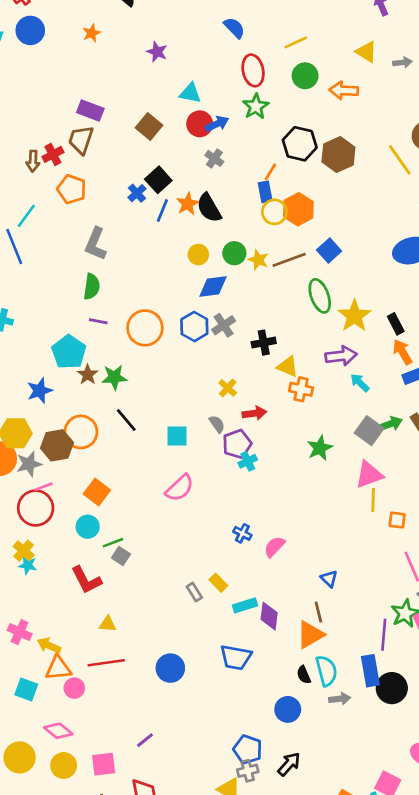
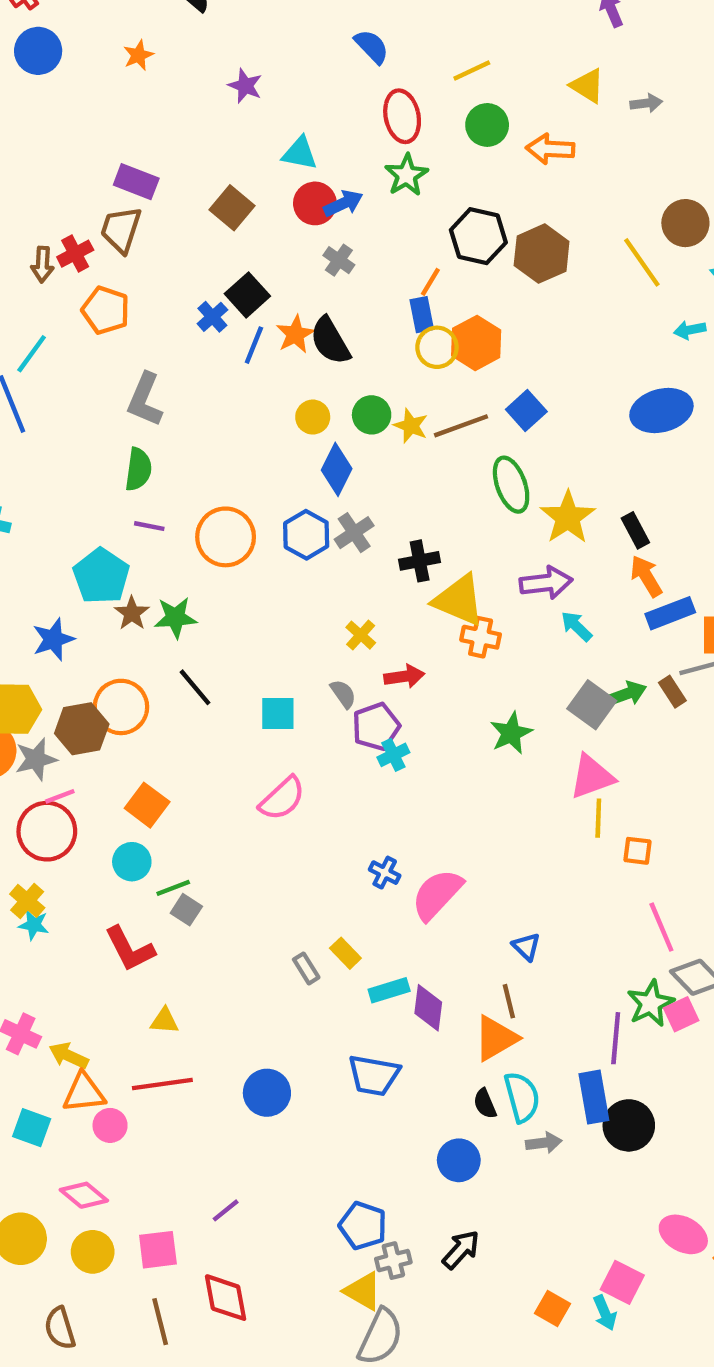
blue diamond: (213, 287) -> (337, 469), turned -56
yellow triangle: (288, 367) -> (459, 600), size x1.5
pink semicircle: (274, 547) -> (437, 894), size x1.5
blue pentagon: (248, 749) -> (363, 1226), moved

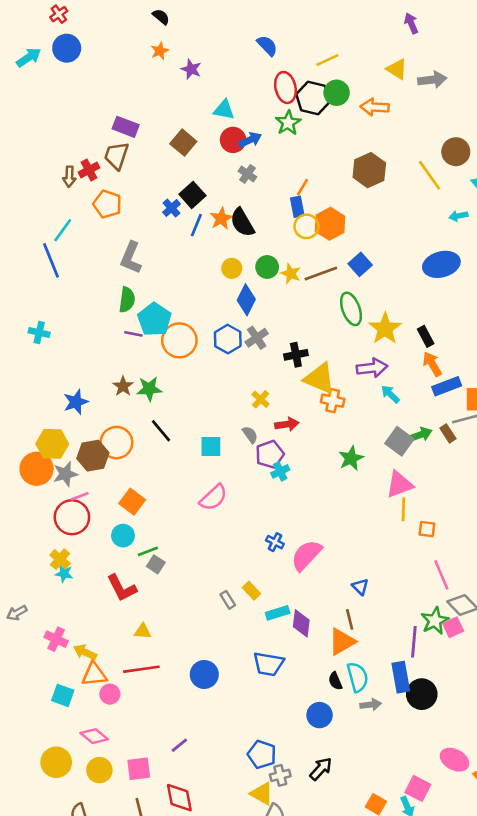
orange star: (138, 55) -> (160, 51), moved
gray arrow: (646, 103) -> (432, 80), size x1.5
black hexagon: (478, 236) -> (313, 98), moved
cyan pentagon: (101, 576) -> (154, 319), moved

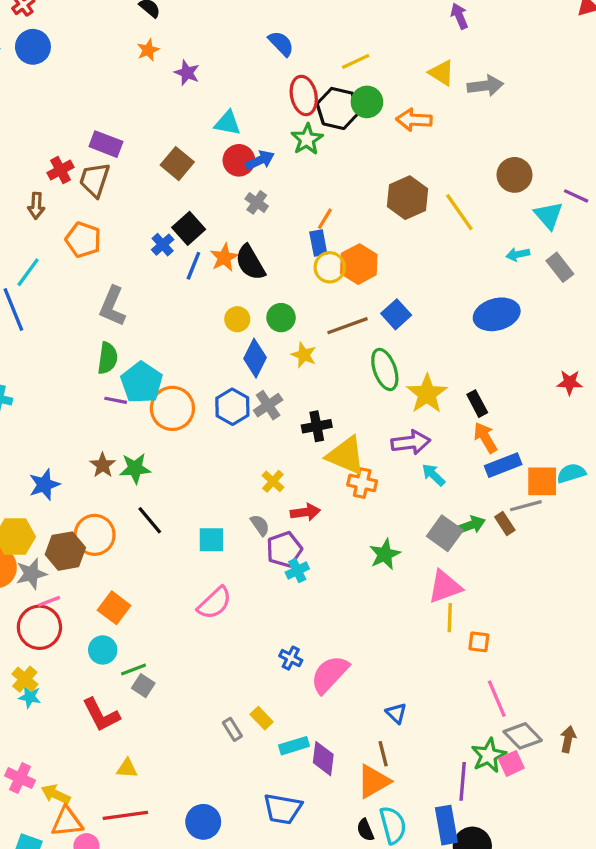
red cross: (89, 170) -> (61, 170), moved
yellow line: (430, 175) -> (459, 212), moved
yellow star: (291, 274) -> (304, 355), moved

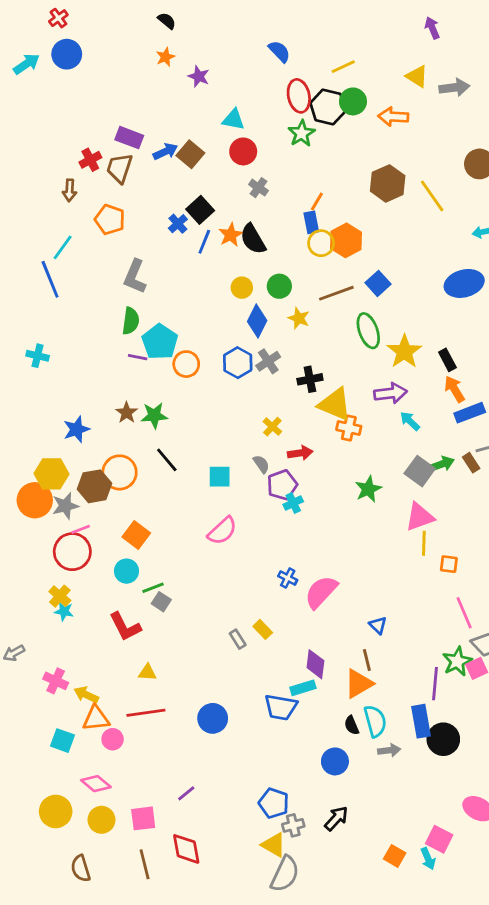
blue arrow: (260, 160) -> (165, 151), moved
orange circle: (172, 408) -> (186, 364), size x0.7
cyan rectangle: (294, 746) -> (303, 688), moved

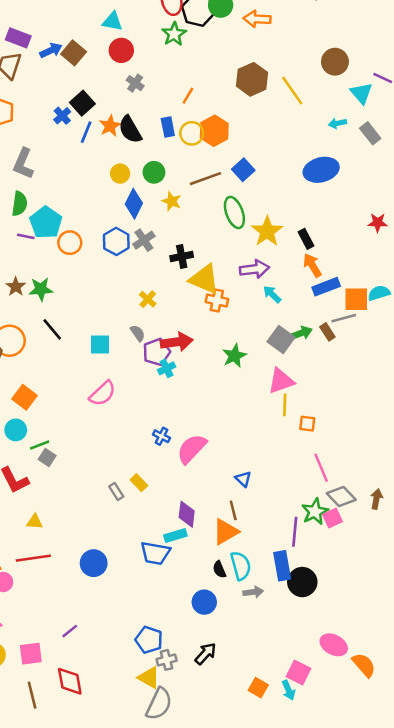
blue rectangle: (311, 222) -> (168, 127), moved
red arrow: (300, 453) -> (177, 342), moved, size x1.4

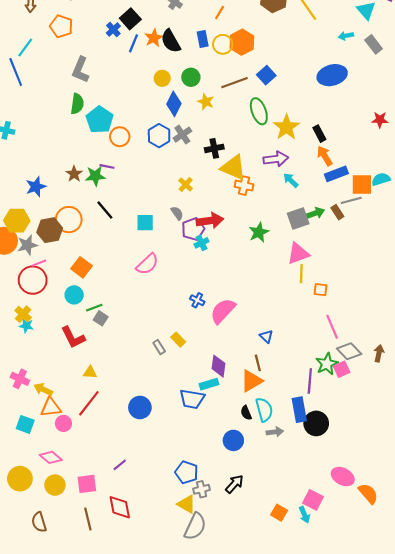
purple line: (26, 236) -> (107, 166), moved
gray square: (281, 339) -> (298, 218), turned 35
red line: (33, 558) -> (89, 403), turned -44

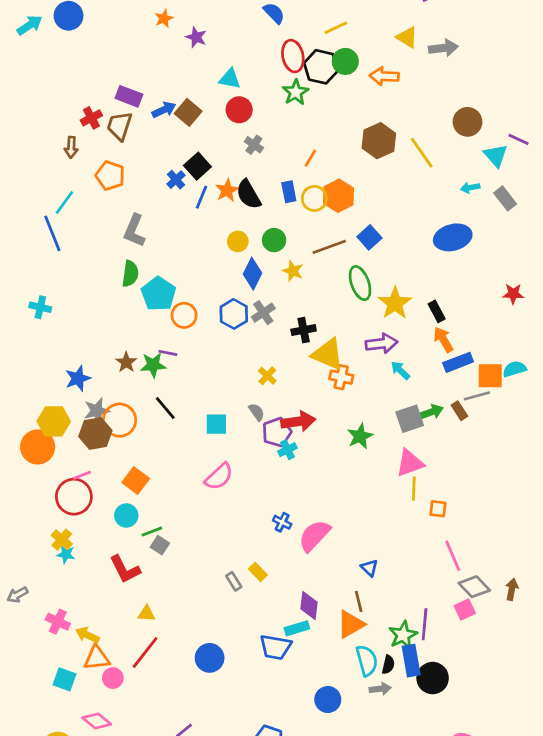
gray star: (27, 245) -> (97, 411), moved
green star: (327, 364) -> (403, 635), moved
black semicircle: (246, 413) -> (388, 665), moved, turned -144

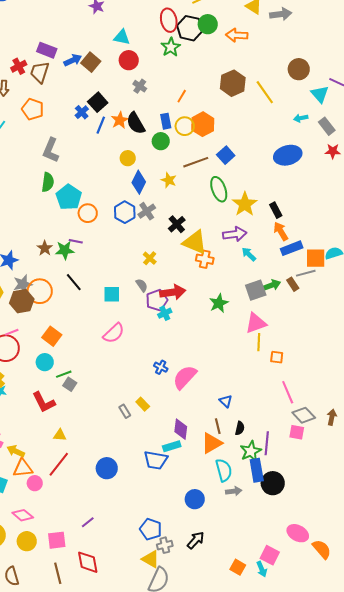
green circle: (274, 240) -> (161, 141), moved
red star: (513, 294) -> (333, 151), moved
black cross: (304, 330) -> (177, 224), turned -30
pink square: (465, 610) -> (297, 432), turned 35
black semicircle: (388, 665) -> (240, 428), moved

